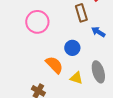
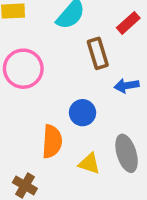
blue arrow: (98, 32) -> (127, 86), turned -40
orange semicircle: (54, 65) -> (52, 141), turned 48

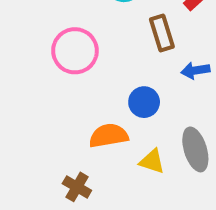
orange semicircle: (52, 141) -> (109, 136), turned -104

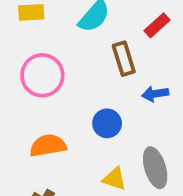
orange semicircle: (109, 136) -> (48, 146), moved

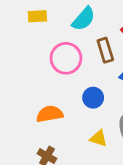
pink circle: (42, 75) -> (66, 58), moved

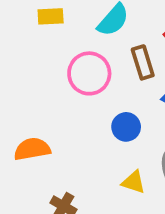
orange semicircle: (50, 114) -> (32, 149), moved

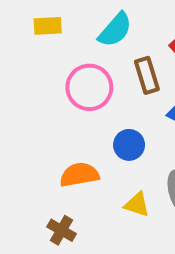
orange semicircle: (32, 149) -> (79, 175), moved

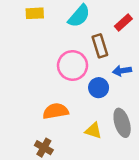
pink circle: (89, 87) -> (73, 65), moved
blue circle: (129, 145) -> (99, 88), moved

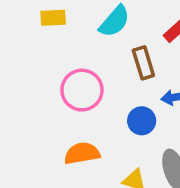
pink circle: (73, 65) -> (82, 90), moved

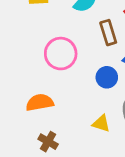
orange semicircle: (82, 153) -> (40, 102), moved

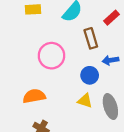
yellow triangle: (101, 123) -> (85, 101), moved

